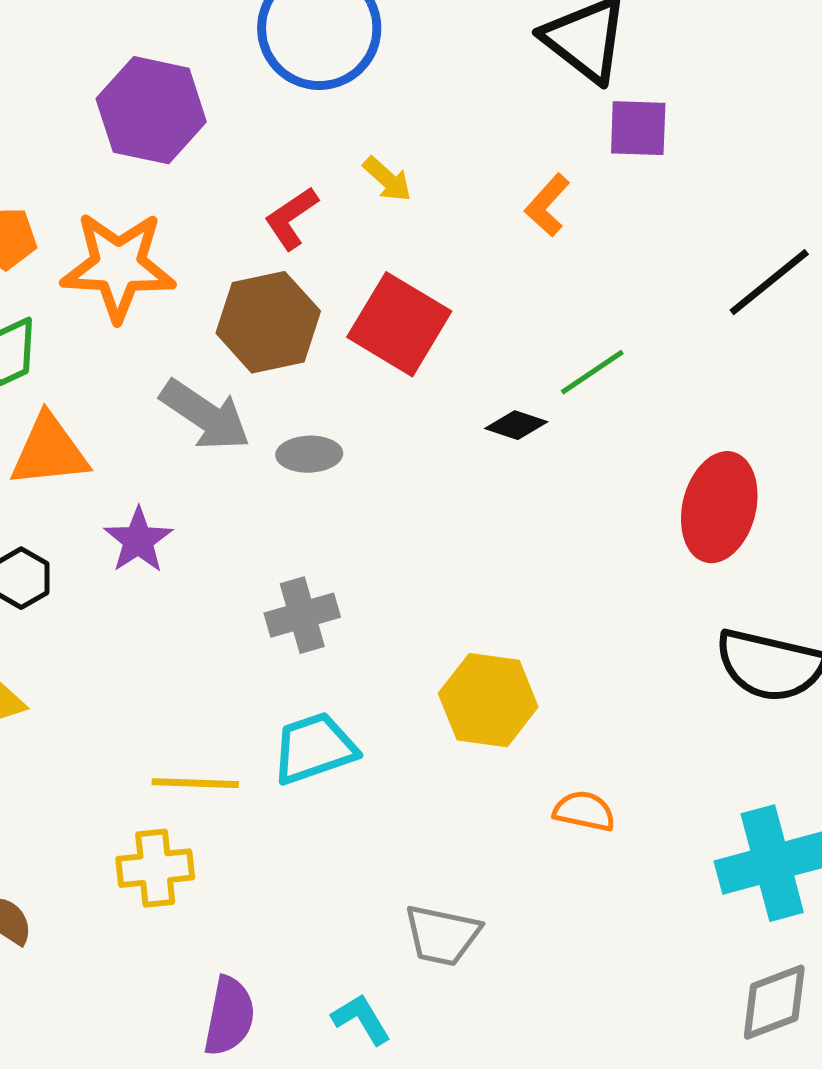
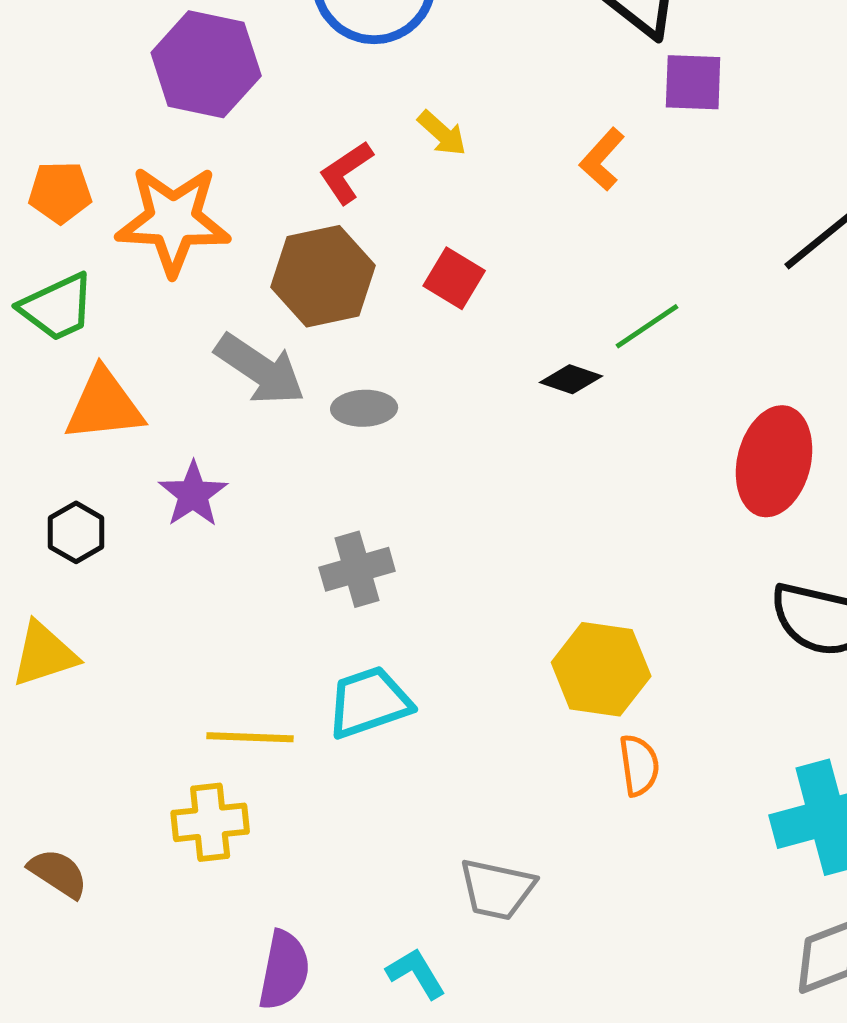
red square: (399, 324) -> (454, 278), size x0.6
yellow hexagon: (488, 700) -> (601, 669), moved
orange semicircle: (584, 811) -> (639, 765), turned 70

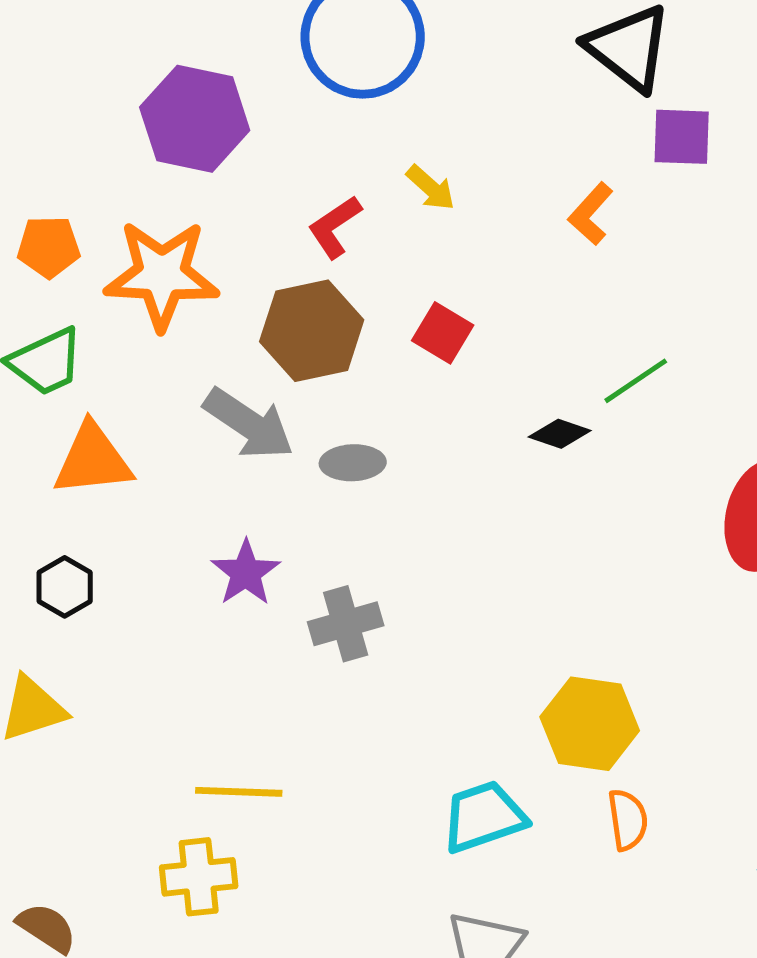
purple star: (193, 494) -> (246, 573), moved
cyan trapezoid: (369, 702) -> (484, 817), moved

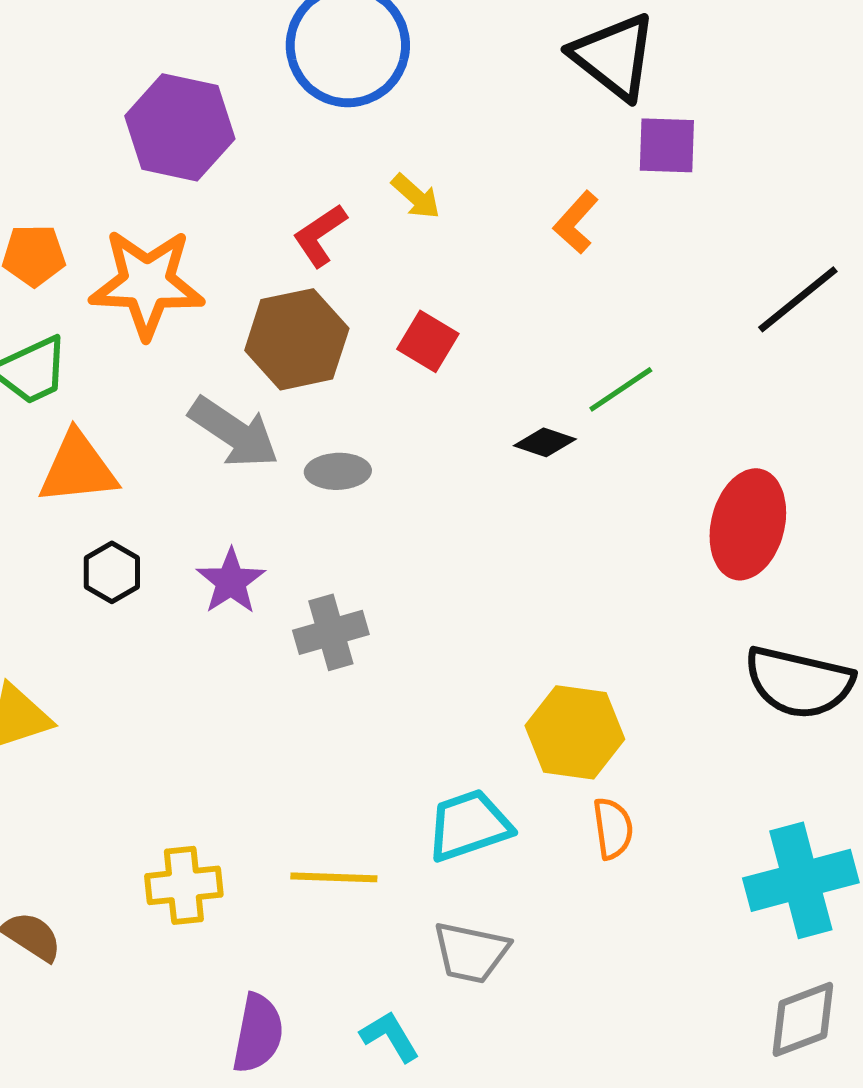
black hexagon: (65, 587) -> (112, 572), moved
yellow line: (239, 792) -> (334, 877), moved

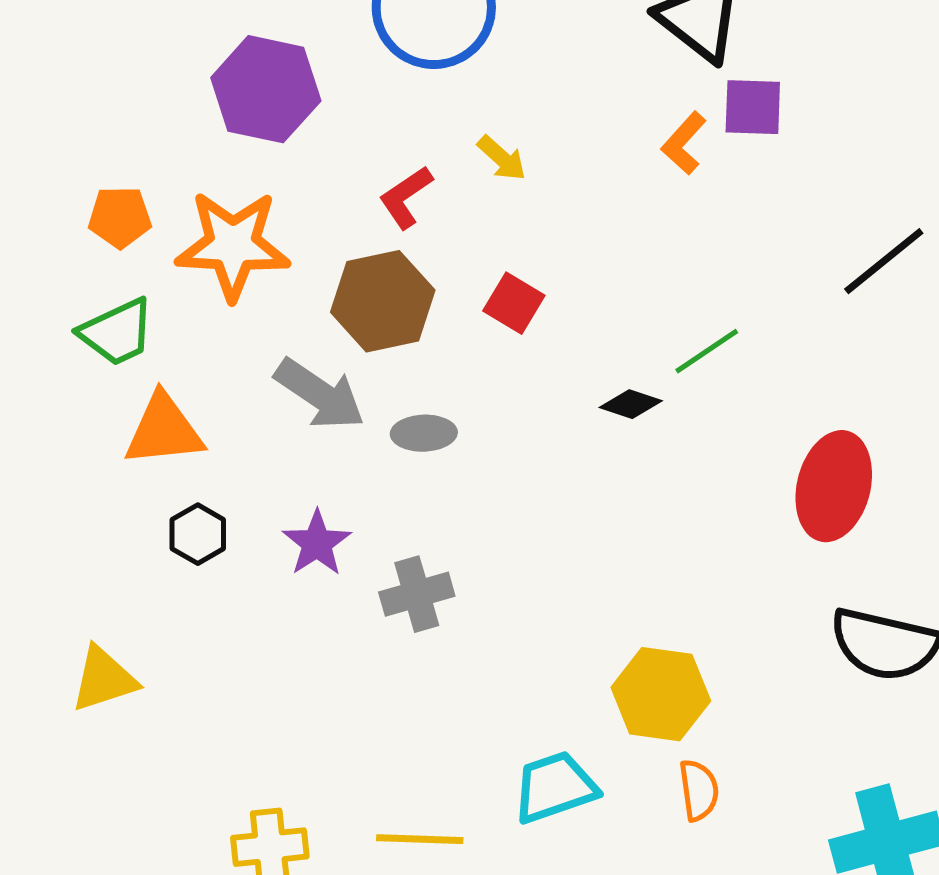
orange L-shape: (576, 222) -> (684, 143), moved

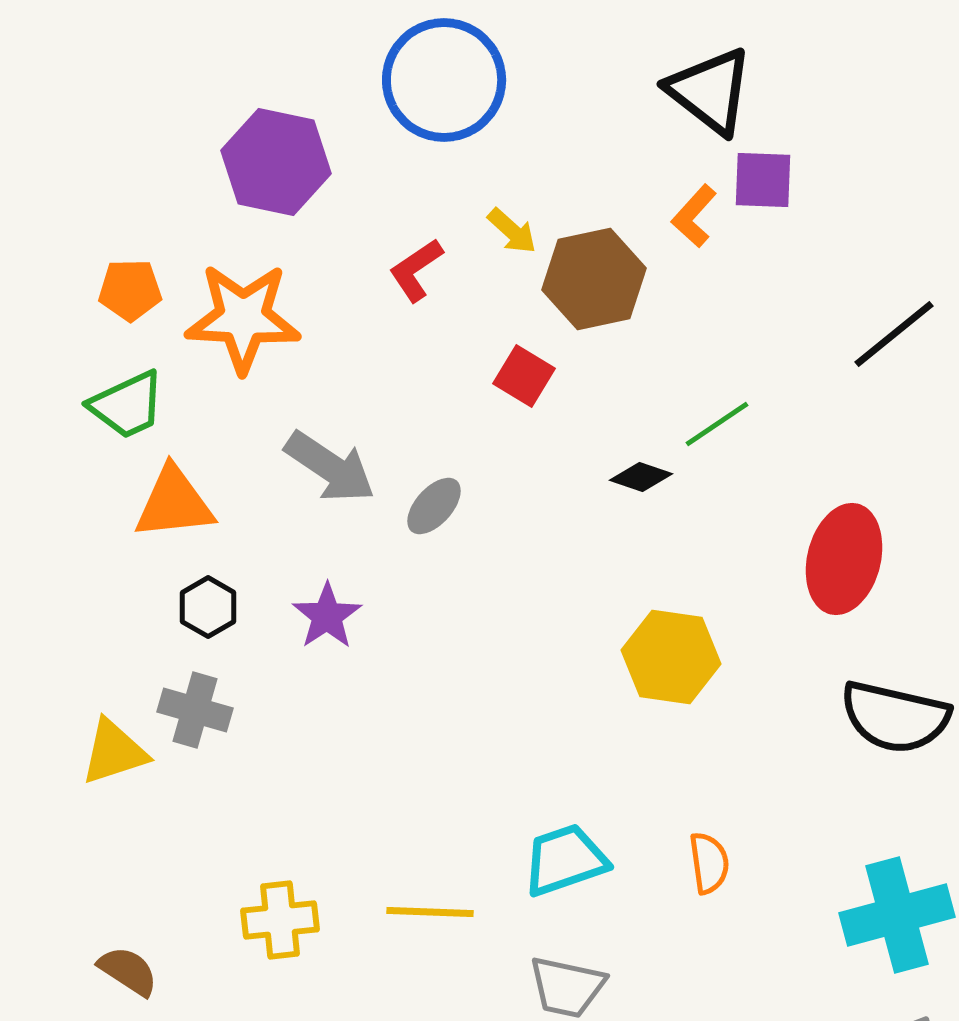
brown hexagon: (383, 301) -> (594, 279), moved
gray ellipse: (424, 433) -> (434, 506), turned -46
gray cross: (417, 594) -> (195, 710), moved, turned 32
yellow hexagon: (661, 694) -> (671, 657), moved

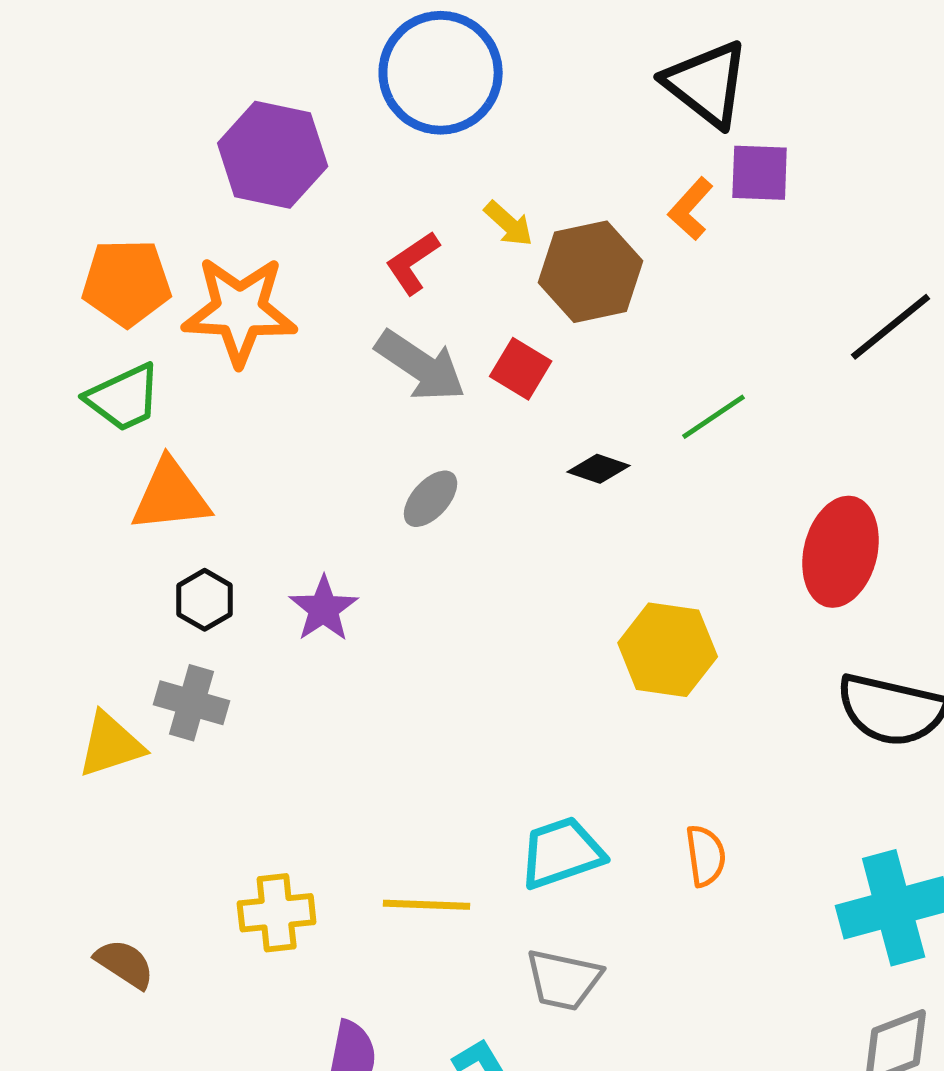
orange pentagon: (130, 290) -> (127, 283), size x1.4
gray arrow: (330, 467) -> (421, 366), moved
black diamond: (641, 477) -> (599, 469), moved

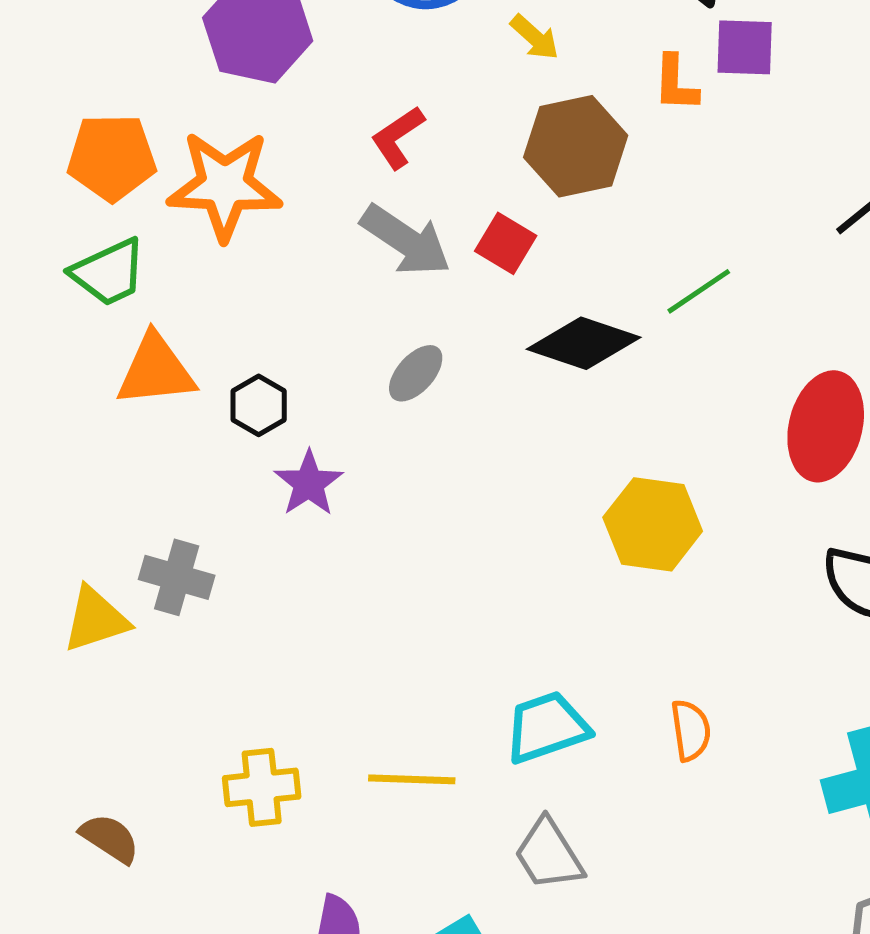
orange L-shape: (691, 209) -> (676, 83), turned -40
yellow arrow: (509, 224) -> (535, 37), moved
black diamond: (599, 469) -> (584, 343), size x1.8
black hexagon: (205, 600) -> (259, 405), moved
gray trapezoid: (564, 980) -> (549, 854), turned 46

